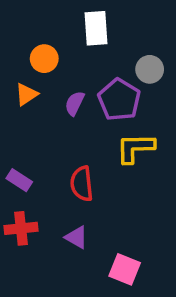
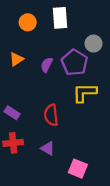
orange circle: (44, 59) -> (28, 22), moved

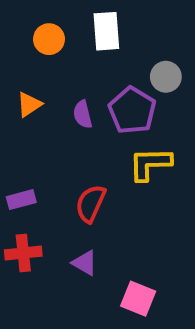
purple semicircle: (47, 65) -> (83, 114), turned -40
purple rectangle: (12, 113) -> (21, 200), turned -48
red semicircle: (51, 115) -> (91, 203), turned 30

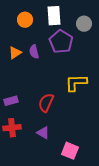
gray circle: (166, 77) -> (84, 24), moved
purple pentagon: (132, 110) -> (61, 42), moved
purple semicircle: (83, 114) -> (34, 52), moved

